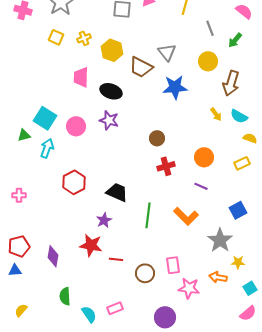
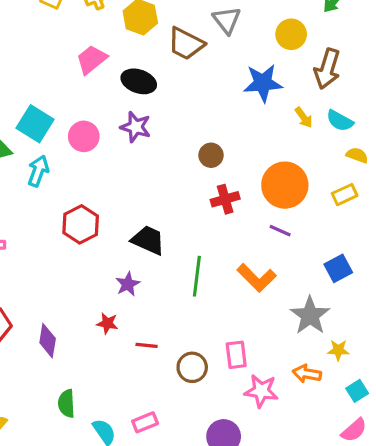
pink trapezoid: (81, 77) -> (92, 59), turned 50
blue star: (175, 87) -> (263, 83), moved
orange circle: (204, 157) -> (285, 185), size x1.5
red star: (91, 245) -> (107, 323), size x0.6

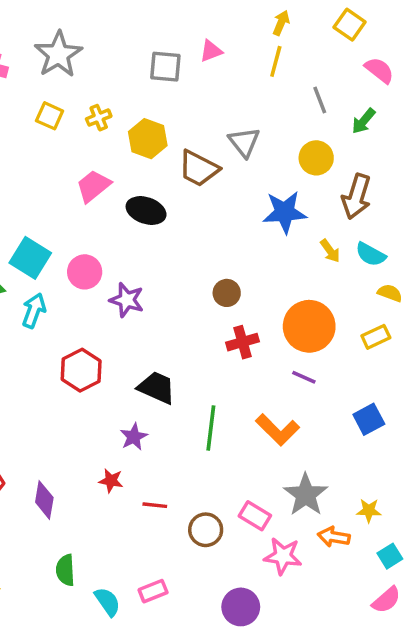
purple star: (136, 127) -> (127, 300), moved
gray star: (310, 315) -> (306, 495), moved
pink rectangle: (236, 355) -> (255, 516), turned -52

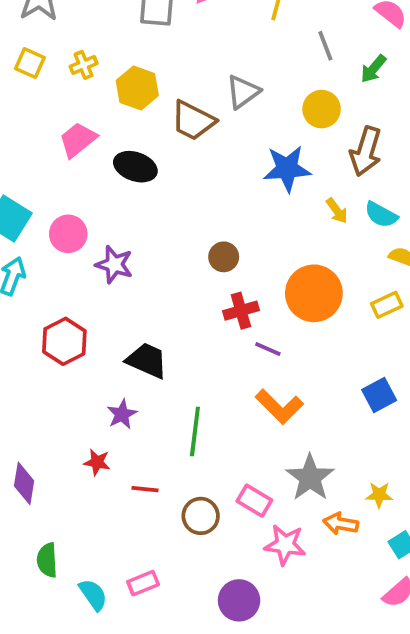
gray triangle: (244, 142) -> (243, 92), turned 32
purple line: (304, 377) -> (268, 349), moved
green line: (211, 428) -> (195, 431), moved

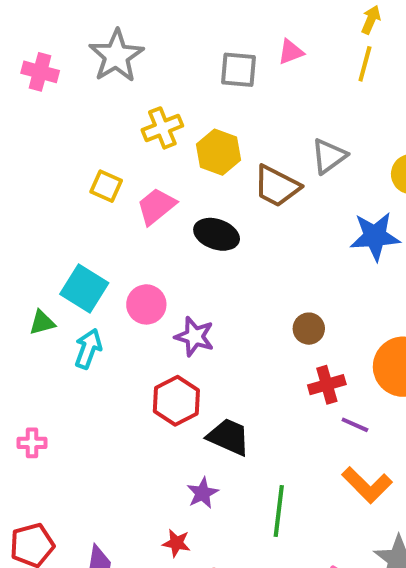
yellow square: (30, 63) -> (106, 186), moved
yellow cross: (84, 65) -> (162, 128), size x1.4
red hexagon: (64, 341) -> (176, 401), moved

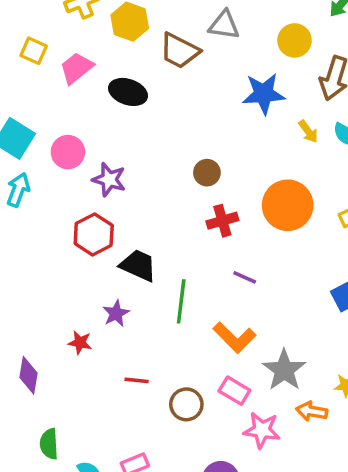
gray triangle: (329, 156) -> (224, 25), turned 44
purple line: (355, 425) -> (245, 277), moved
orange L-shape: (367, 485) -> (234, 337), moved
green line: (279, 511) -> (181, 301), moved
red star: (176, 543) -> (80, 343), moved

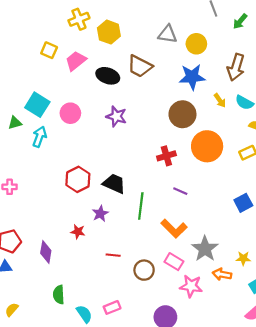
yellow circle: (294, 40) -> (196, 44), moved
brown trapezoid: (179, 51) -> (140, 66), moved
brown circle: (207, 173) -> (182, 114), moved, size x1.6
purple star: (109, 180) -> (116, 116), moved
red hexagon: (94, 234) -> (78, 179), moved

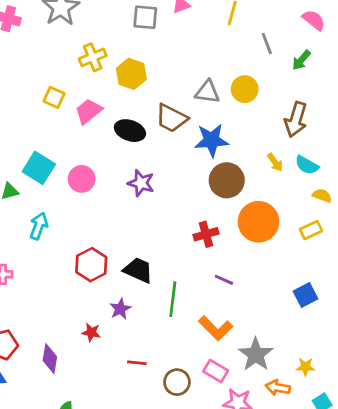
gray triangle: (168, 34) -> (207, 92), moved
blue star: (192, 77) -> (212, 140), moved
cyan arrow: (39, 137) -> (39, 226), moved

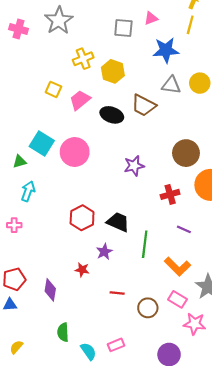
blue star: (212, 140) -> (166, 50), moved
pink circle: (82, 179) -> (75, 152), size x1.4
purple star: (141, 183) -> (134, 166), moved, turned -30
cyan arrow: (39, 226) -> (28, 191), moved

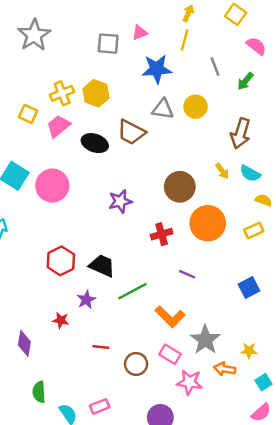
yellow cross: (83, 59) -> (62, 93), moved
purple line: (184, 229) -> (187, 274), moved
green line: (145, 244) -> (132, 291), turned 55

